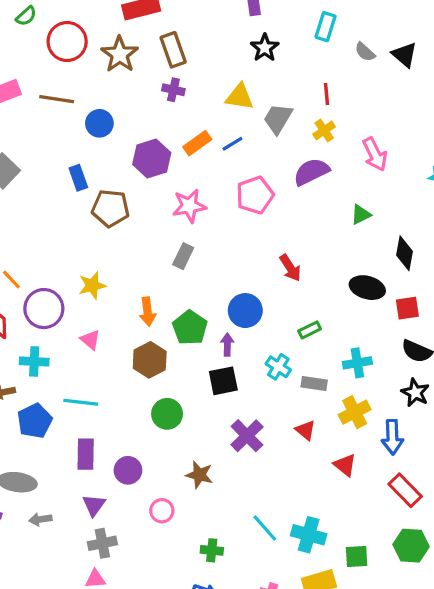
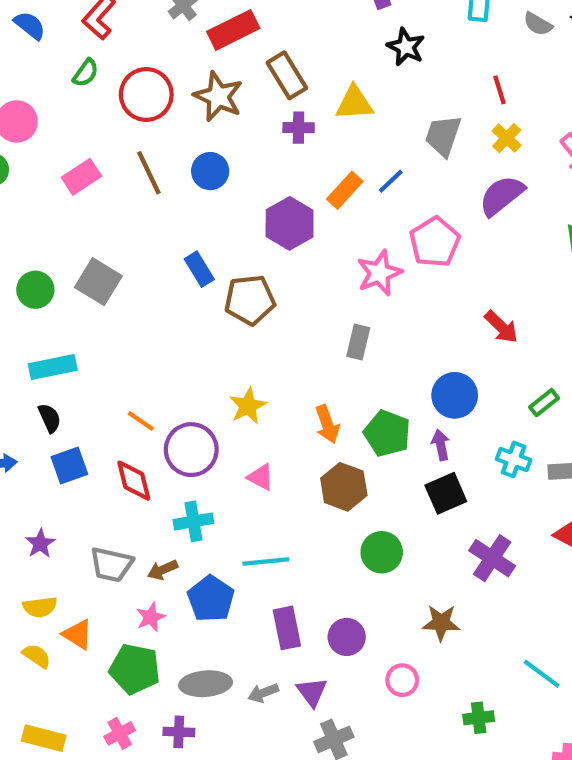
yellow triangle: (240, 97) -> (354, 103), moved
brown line: (57, 99) -> (149, 173), turned 68
blue circle: (99, 123) -> (210, 171), moved
pink star: (189, 206) -> (379, 273), moved
gray arrow: (40, 519) -> (263, 693), moved

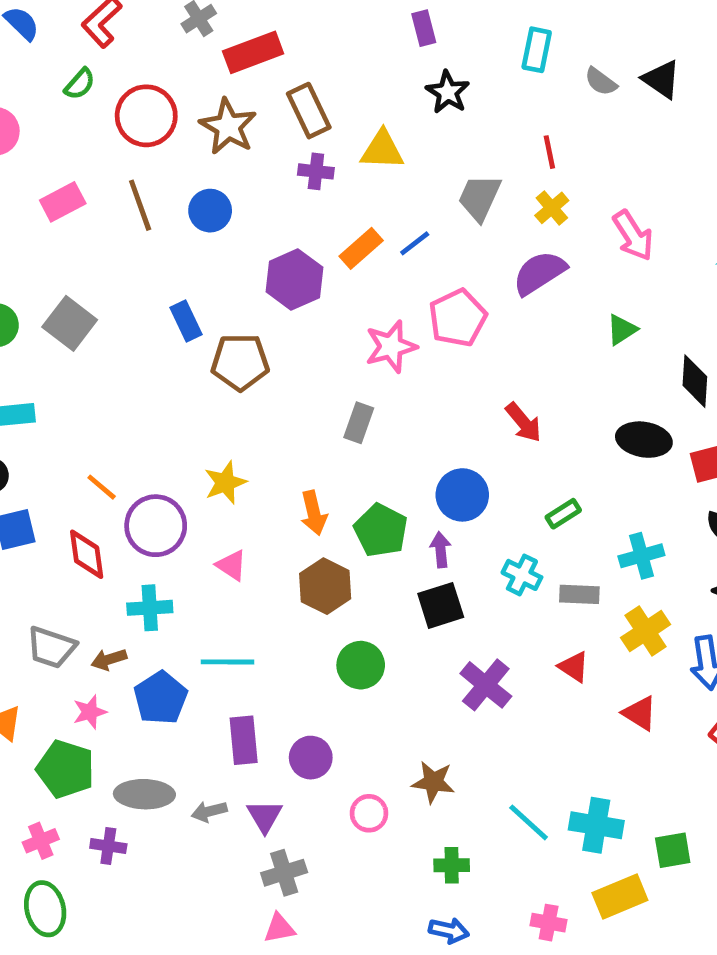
brown star: (441, 623) -> (433, 782), moved

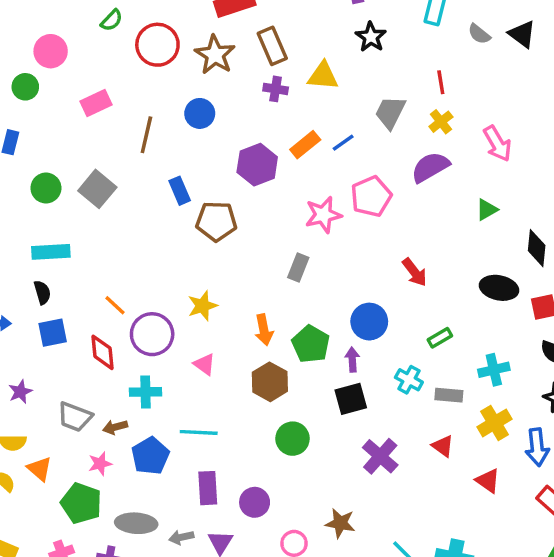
brown line: (140, 205) -> (146, 135), moved, turned 30

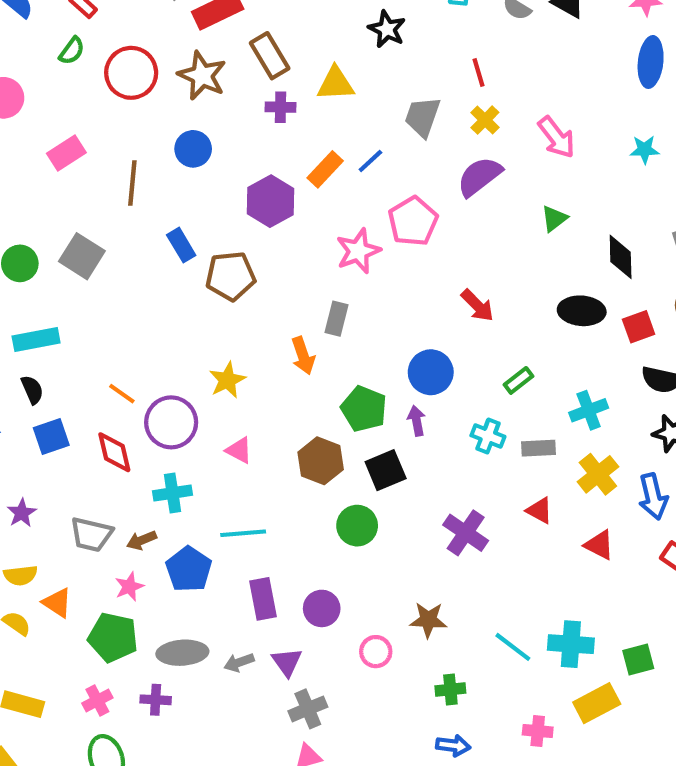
orange arrow: (264, 330) -> (303, 356), moved
black square: (351, 399) -> (386, 470), moved

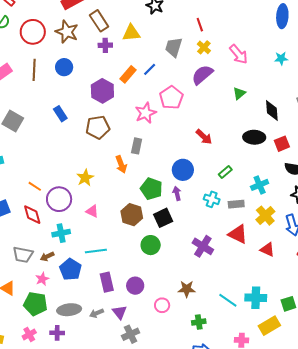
brown line: (132, 183) -> (34, 70), moved
brown pentagon: (231, 276) -> (98, 127), moved
red triangle: (539, 510) -> (238, 234), size x1.5

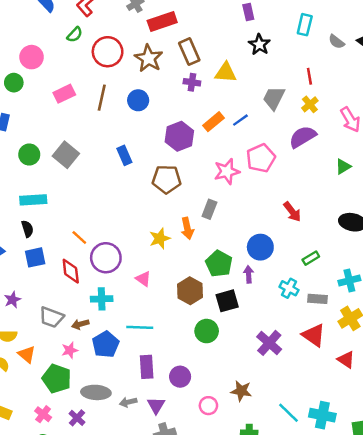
yellow star: (85, 178) -> (160, 239), moved
purple cross: (57, 333) -> (77, 418), turned 32
pink cross: (29, 334) -> (43, 414), turned -32

